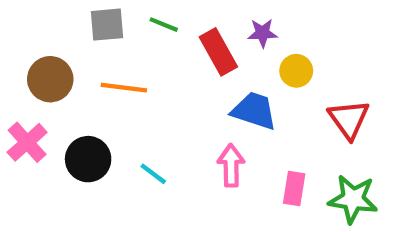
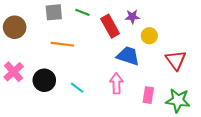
brown circle: (50, 79) -> (15, 27), moved

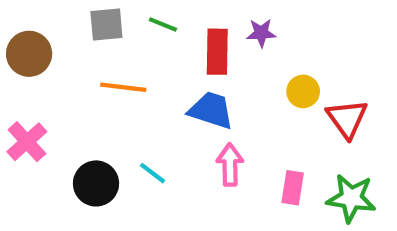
red rectangle: (110, 26) -> (217, 52), turned 30
yellow circle: (149, 36) -> (303, 91), moved
blue trapezoid: (128, 56) -> (211, 110), moved
black circle: (44, 80) -> (96, 183), moved

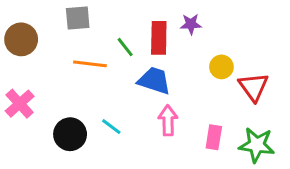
green line: (163, 25) -> (125, 47), moved, turned 30

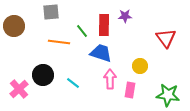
yellow circle: (221, 67) -> (140, 66), moved
red triangle: (254, 87) -> (166, 38), moved
pink cross: (20, 104) -> (19, 89), moved
black circle: (70, 134) -> (43, 75), moved
pink rectangle: (214, 137) -> (130, 90), moved

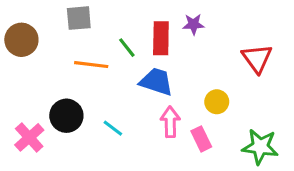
pink rectangle: (130, 90) -> (201, 139), turned -35

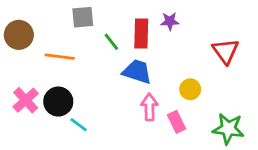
gray square: (79, 18) -> (83, 17), moved
orange line: (91, 65) -> (60, 57), moved
cyan line: (113, 128) -> (79, 125), moved
pink cross: (29, 137) -> (26, 100), moved

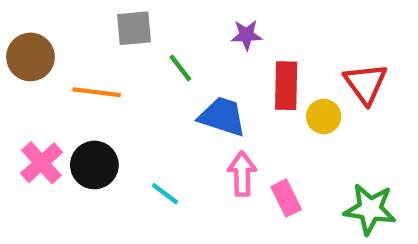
purple star: (170, 21) -> (246, 35), moved
red rectangle: (141, 34) -> (286, 86), moved
yellow circle: (190, 89) -> (324, 116), moved
cyan line: (79, 125) -> (165, 194), moved

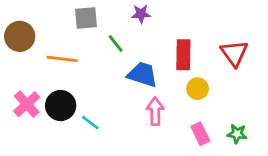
purple star: (246, 35) -> (141, 14), moved
yellow circle: (324, 116) -> (198, 89), moved
cyan line: (165, 194) -> (90, 122), moved
pink rectangle: (286, 198) -> (200, 134), moved
green star: (370, 209) -> (237, 134), size x0.6

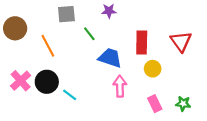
orange line: (62, 59) -> (48, 46), turned 55

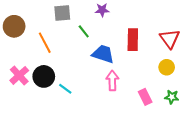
yellow circle: (153, 69) -> (167, 67), moved

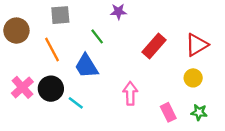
gray square: (62, 13) -> (60, 15), moved
red triangle: (170, 39) -> (197, 45), turned 35
red rectangle: (133, 40) -> (154, 46), turned 40
blue trapezoid: (103, 54) -> (86, 66), moved, turned -140

